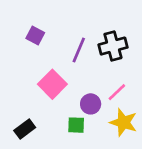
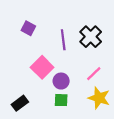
black cross: (113, 46) -> (91, 37), turned -30
purple line: (79, 50) -> (63, 40), turned -30
purple circle: (91, 104) -> (61, 81), moved

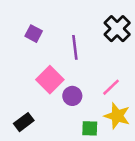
black cross: (91, 37) -> (117, 29), moved
green square: (61, 100) -> (90, 128), moved

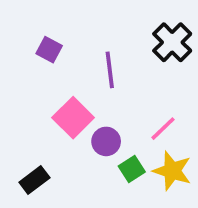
green square: (90, 128) -> (132, 169), moved, turned -35

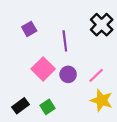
purple square: (49, 50) -> (29, 29), turned 32
purple circle: (106, 141) -> (68, 74), moved
green square: (132, 169) -> (48, 107), moved

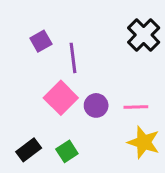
purple line: (65, 41) -> (73, 58), moved
pink line: (96, 75) -> (136, 107), turned 42

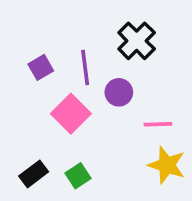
black cross: (144, 35) -> (137, 41), moved
purple square: (41, 41) -> (41, 67), moved
purple circle: (96, 105) -> (119, 92), moved

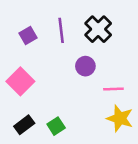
purple square: (41, 67) -> (28, 36), moved
purple line: (85, 67) -> (61, 30), moved
pink square: (71, 114) -> (20, 81), moved

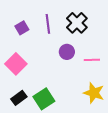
pink line: (113, 89) -> (92, 60), moved
green square: (56, 126) -> (44, 99), size x1.5

